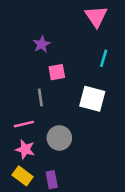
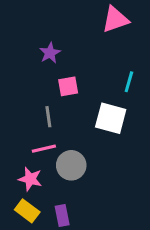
pink triangle: (96, 16) -> (115, 20), turned 45
cyan line: (104, 58) -> (129, 82), moved
pink line: (24, 124) -> (44, 149), moved

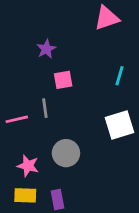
white square: (111, 118) -> (119, 125), moved, turned -32
pink line: (44, 149) -> (17, 119), moved
yellow rectangle: (27, 211) -> (25, 195), turned -35

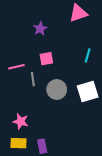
purple star: (46, 49) -> (40, 29), moved
pink line: (17, 119) -> (16, 67), moved
gray circle: (66, 153) -> (57, 89), moved

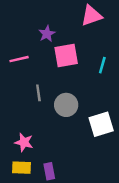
pink square: (46, 59) -> (66, 55), moved, size x1.5
pink line: (16, 67) -> (19, 59), moved
white square: (88, 92) -> (101, 124), moved

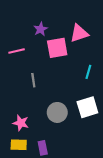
pink triangle: (91, 16) -> (79, 33), moved
cyan line: (102, 65) -> (88, 72), moved
gray circle: (66, 105) -> (57, 112), moved

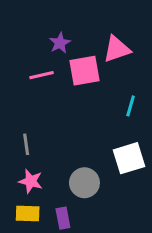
pink line: (17, 51) -> (41, 75), moved
gray line: (33, 80) -> (26, 144), moved
gray circle: (57, 112) -> (84, 183), moved

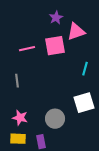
purple star: (60, 43) -> (56, 18), moved
gray line: (26, 144) -> (17, 81), moved

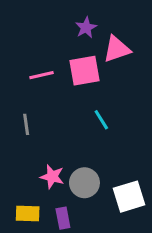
cyan line: (85, 69) -> (101, 120), moved, turned -48
white square: (84, 103) -> (129, 197), moved
pink star: (20, 118) -> (52, 177), moved

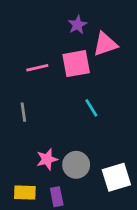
pink star: (52, 177) -> (47, 159), turned -30

